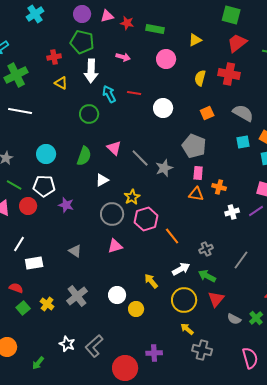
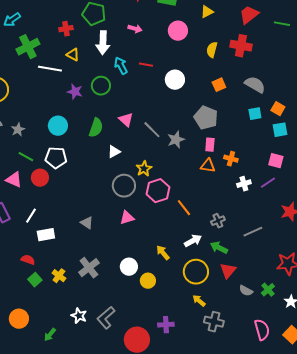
white line: (20, 111) -> (50, 69), moved
purple star: (66, 205) -> (75, 92), moved
gray line: (241, 260) -> (253, 232), turned 30

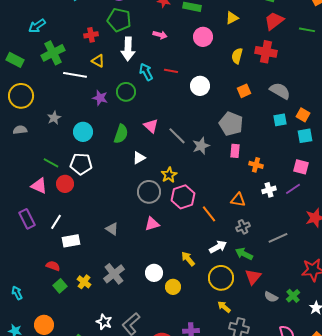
gray star: (18, 130) -> (54, 118), moved
orange triangle: (208, 166) -> (238, 200), moved

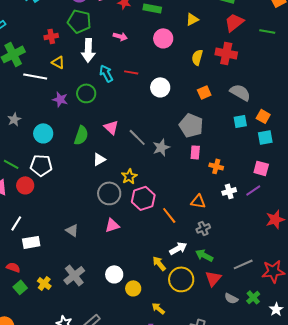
gray line: (278, 238) -> (243, 264), moved
yellow arrow: (188, 259) -> (159, 263), moved
yellow arrow: (224, 307) -> (158, 308), moved

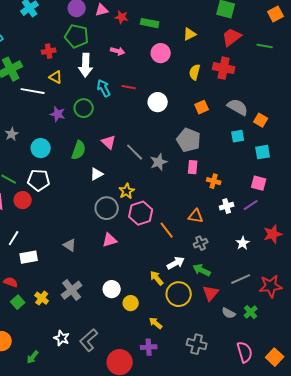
orange square: (263, 116) -> (261, 120), moved
white star: (276, 309) -> (243, 243), moved

